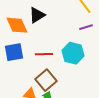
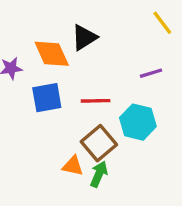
purple line: (86, 27) -> (151, 73), moved
cyan hexagon: (73, 53) -> (138, 122), moved

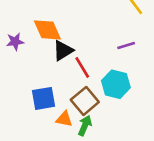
black triangle: (84, 37) -> (63, 51), moved
blue square: (47, 98) -> (43, 98), moved
red line: (96, 101) -> (82, 67), turned 60

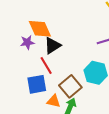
purple star: (15, 42) -> (27, 42), moved
red line: (82, 67) -> (46, 65), moved

